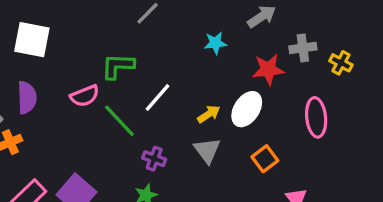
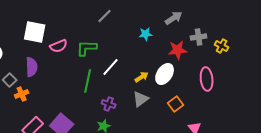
pink semicircle: (85, 96) -> (59, 46), moved
green line: (119, 121) -> (88, 81), turned 55
gray triangle: (207, 150) -> (141, 99), turned 30

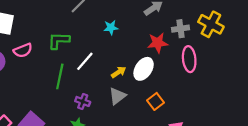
cyan star: (146, 34) -> (111, 28), moved
pink semicircle: (59, 46) -> (23, 50), moved
yellow cross: (222, 46) -> (211, 24), moved, size x1.6
pink ellipse: (207, 79) -> (189, 59), moved

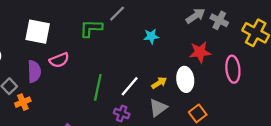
gray cross: (180, 29) -> (219, 20), moved, turned 35
green L-shape: (59, 41) -> (91, 28), moved
white line: (85, 61) -> (130, 86), moved
white ellipse: (144, 69) -> (185, 79), turned -40

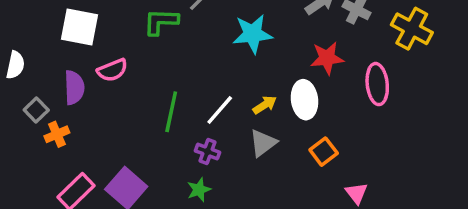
cyan star: (151, 36) -> (253, 34), size x1.6

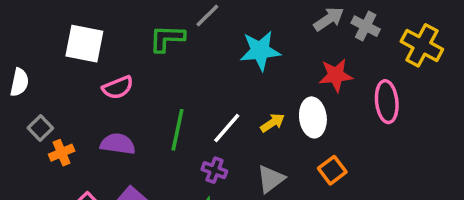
purple semicircle: (74, 88) -> (118, 144), moved, turned -80
gray triangle: (263, 143) -> (271, 179), moved

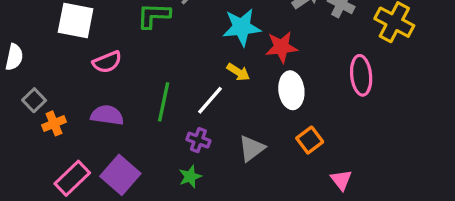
red star: (336, 75) -> (281, 47), moved
yellow arrow: (272, 123) -> (238, 72), moved, turned 65

